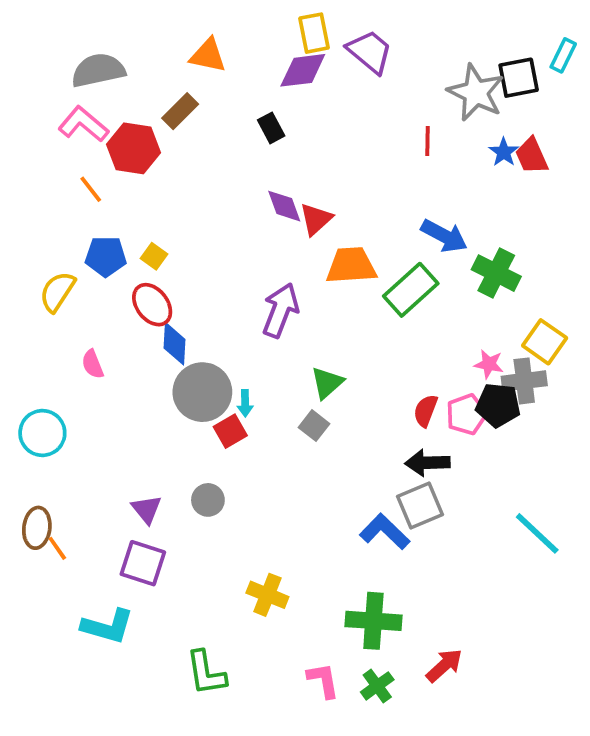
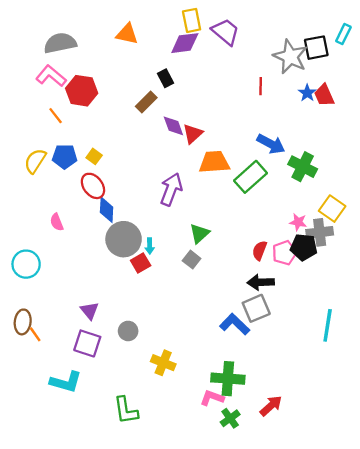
brown rectangle: (180, 111) -> (146, 102), moved
yellow semicircle: (57, 292) -> (35, 161), moved
gray circle: (208, 500) -> (128, 331), moved
cyan line: (537, 533) -> (328, 325), turned 56
pink L-shape: (323, 680) -> (212, 398), moved, turned -60

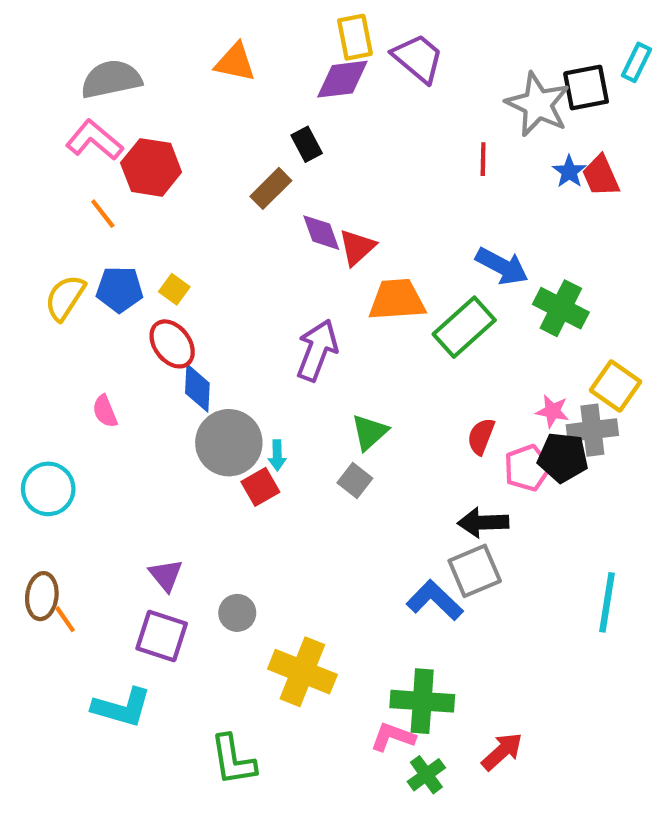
red semicircle: (260, 251) -> (481, 436), moved
yellow cross: (163, 363) -> (302, 672), size x1.4

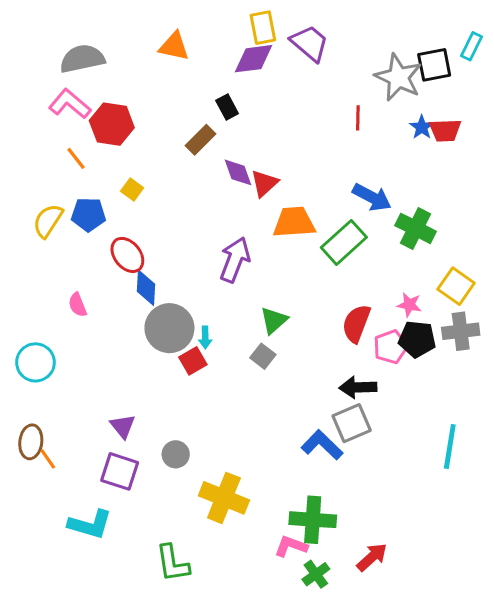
red trapezoid: (601, 176) -> (445, 130), turned -68
yellow square: (174, 289) -> (132, 190), moved
gray cross: (592, 430) -> (461, 331), moved
red semicircle: (481, 436) -> (356, 323), size x1.4

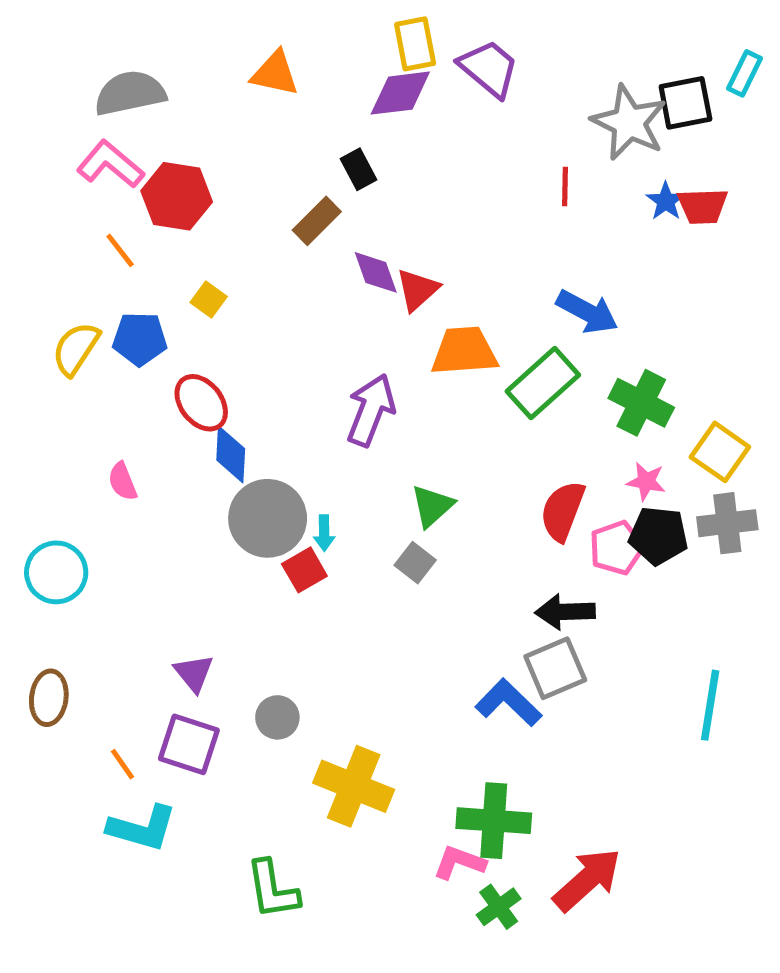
green cross: (416, 228) -> (641, 403), moved
orange line: (48, 459) -> (123, 764), moved
red arrow: (372, 557) -> (587, 880), size x1.4

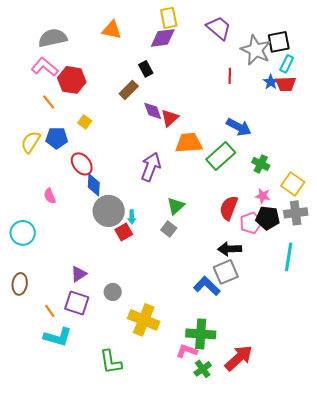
purple trapezoid: (489, 68) -> (219, 28), moved
cyan rectangle: (744, 73) -> (287, 64), moved
green cross: (641, 403) -> (261, 164), size x0.7
purple triangle: (194, 673) -> (79, 274), turned 36
cyan line: (710, 705) -> (289, 257), moved

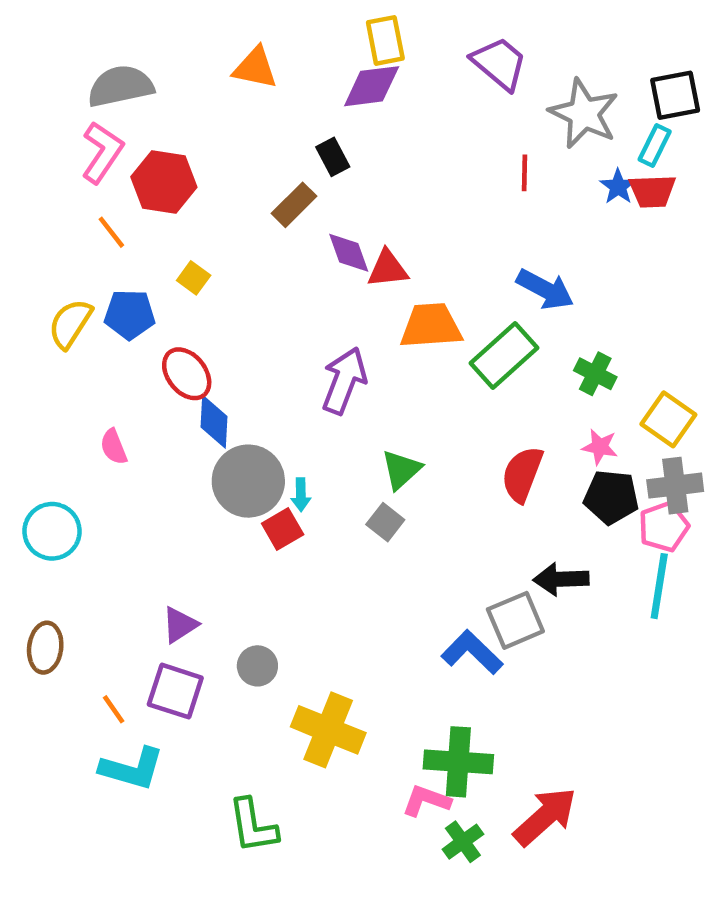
black square: (279, 42) -> (675, 95), moved
pink L-shape: (45, 67) -> (102, 152), turned 84
red triangle: (170, 118) -> (388, 269), turned 36
pink pentagon: (251, 223) -> (664, 527), moved
black arrow: (230, 249) -> (561, 579), moved

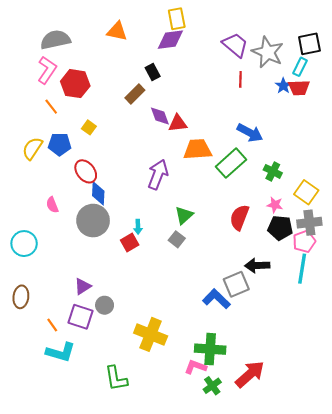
purple trapezoid: (499, 63) -> (235, 45), moved
gray circle: (248, 481) -> (93, 221), moved
gray circle: (257, 666) -> (105, 305), moved

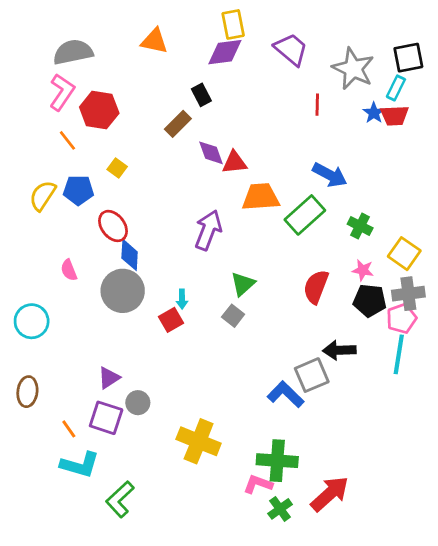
purple trapezoid: (235, 45) -> (291, 49), moved
green L-shape: (116, 378) -> (120, 499), moved, turned 56

